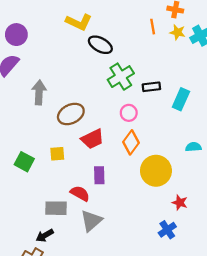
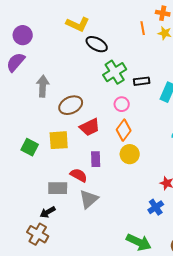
yellow square: (57, 154) -> (59, 140), size x1.5
yellow circle: (156, 171) -> (130, 154), moved, size x0.7

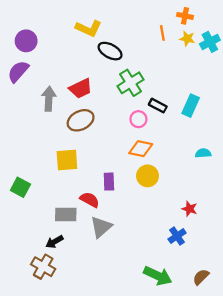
black rectangle: (142, 81) -> (158, 106), moved, turned 35
red trapezoid: (90, 127) -> (81, 89), moved
orange diamond: (124, 130) -> (141, 149), turned 65
green square: (30, 147) -> (20, 187), moved

